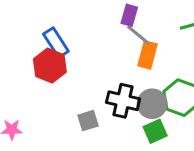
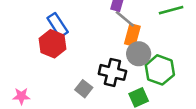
gray circle: (152, 104) -> (139, 54), moved
gray square: (88, 121) -> (84, 89), turned -35

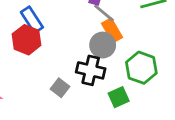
orange rectangle: (132, 35) -> (112, 30), turned -45
gray circle: (139, 54) -> (103, 45), moved

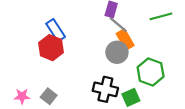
black cross: (91, 70) -> (105, 89), moved
gray square: (60, 88) -> (49, 96), moved

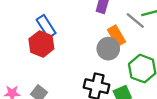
gray line: (118, 24) -> (135, 21), moved

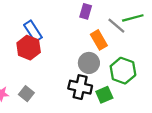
gray circle: (108, 49) -> (89, 63), moved

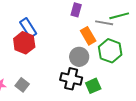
gray line: (116, 26) -> (104, 23), turned -30
green hexagon: (123, 71) -> (110, 51), moved

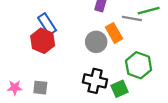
green hexagon: (110, 51) -> (139, 65), moved
gray circle: (79, 57) -> (96, 42), moved
gray square: (22, 85) -> (40, 88), turned -32

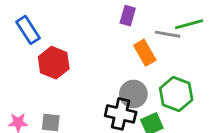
blue rectangle: (47, 24) -> (28, 30), moved
gray circle: (96, 42) -> (133, 94), moved

